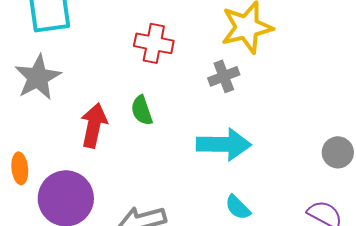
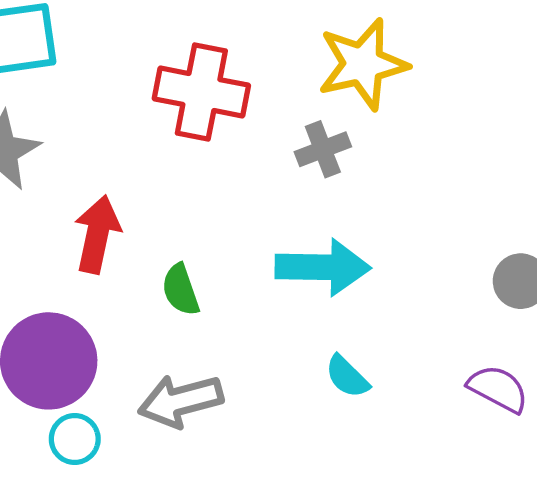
red cross: (154, 43) -> (201, 92), size x1.4
green semicircle: (142, 110) -> (181, 290), moved

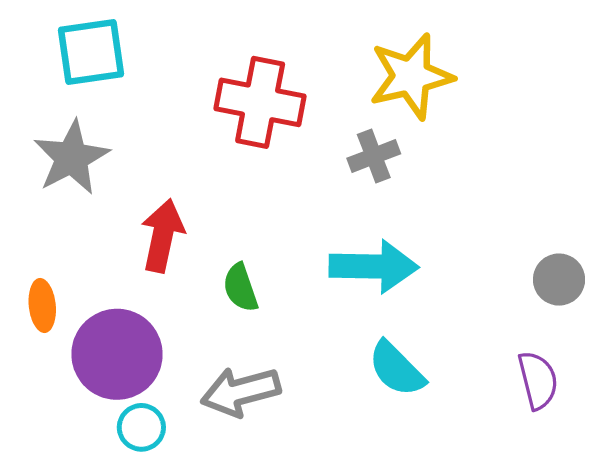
cyan semicircle: (347, 377) -> (397, 369), size x1.4
purple semicircle: (498, 389) -> (538, 380), turned 48

